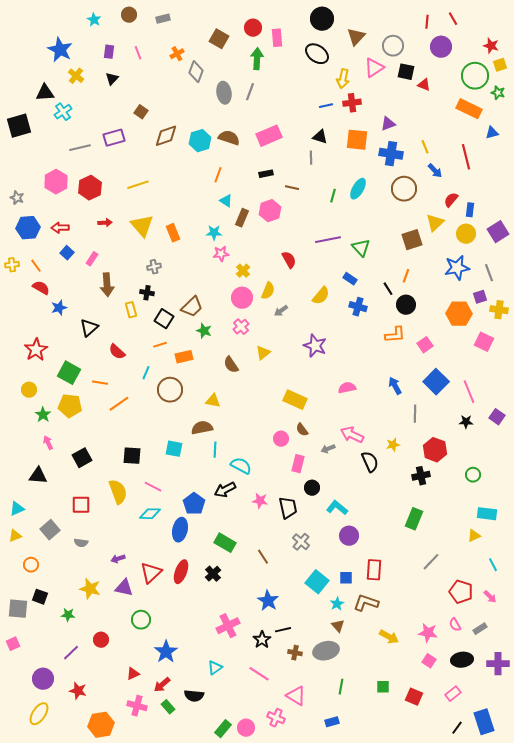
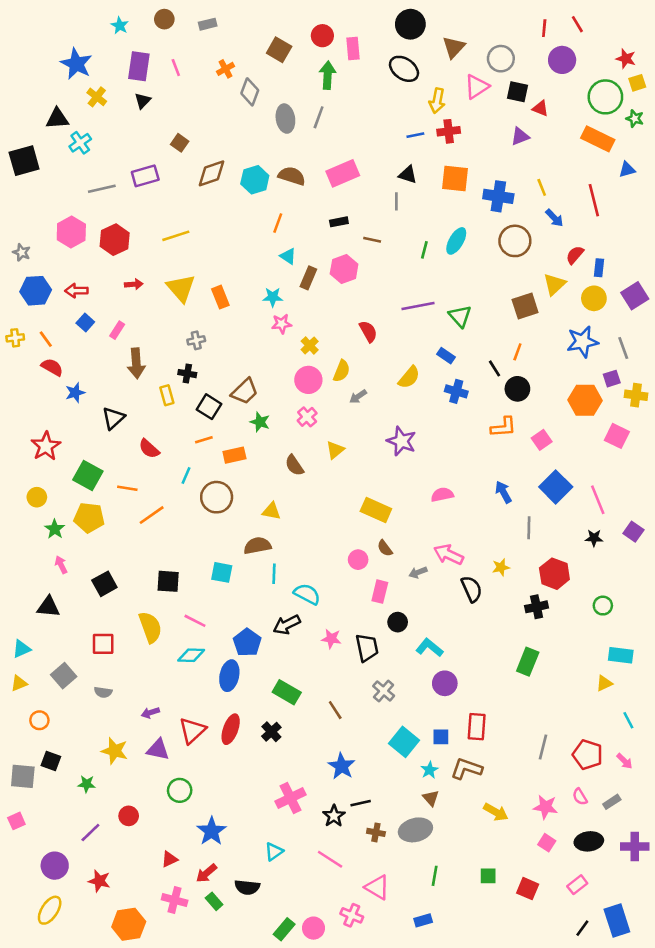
purple rectangle: (109, 52) -> (139, 66), size x1.6
purple triangle: (388, 124) -> (520, 136), moved
gray line: (431, 562) -> (543, 747), moved, turned -30

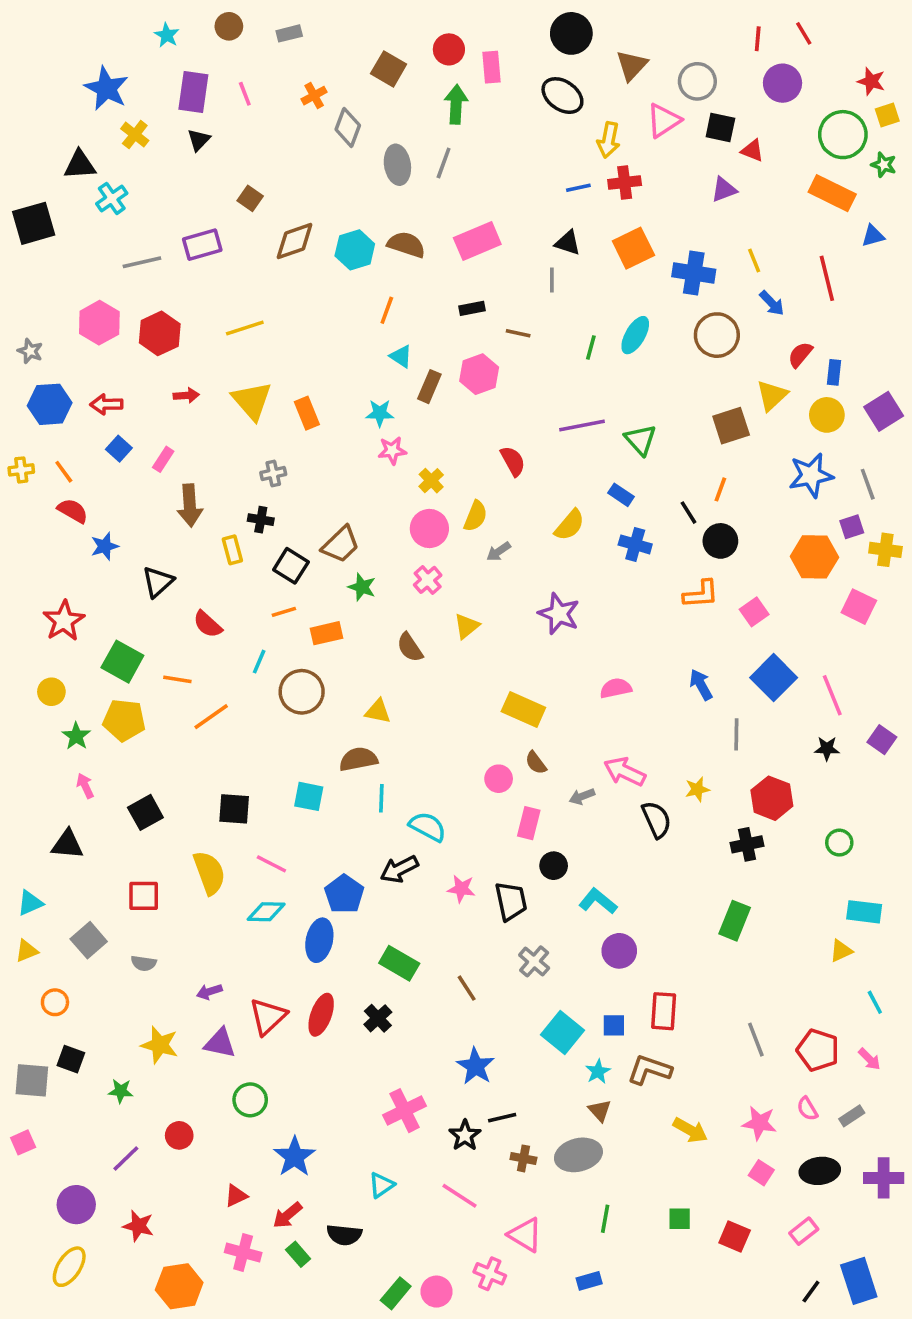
orange square: (455, 178) -> (633, 248), turned -32
gray line: (543, 747) -> (756, 1040), turned -35

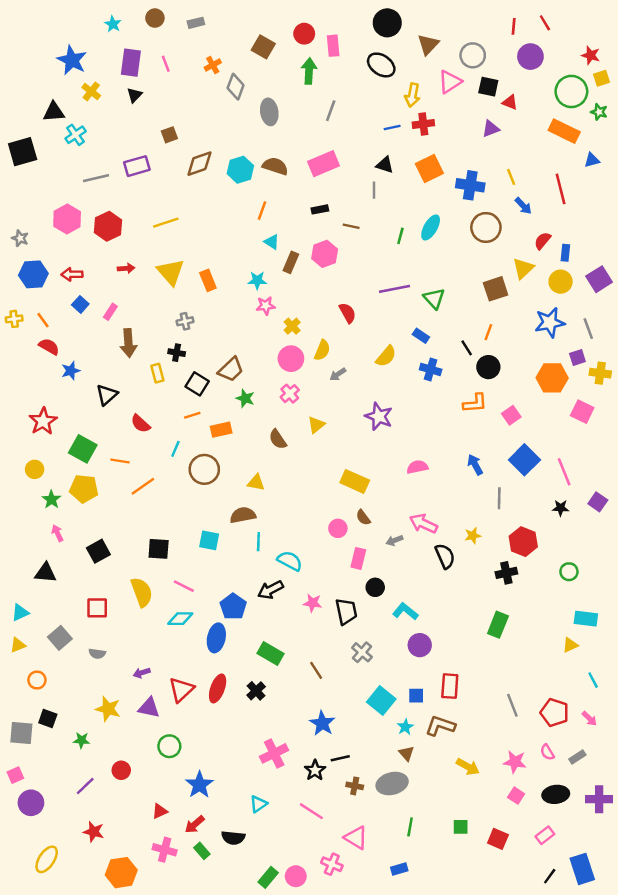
gray line: (444, 163) -> (331, 111), moved
brown square: (250, 198) -> (169, 135), turned 35
purple circle: (76, 1205) -> (31, 803), moved

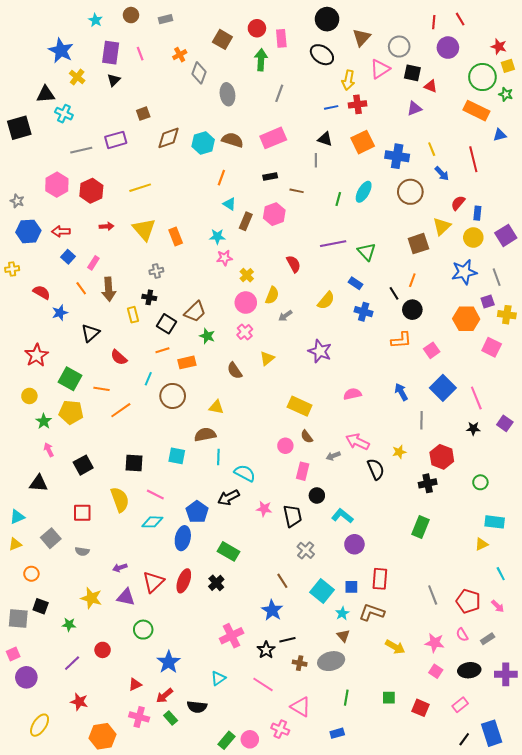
cyan cross: (76, 135) -> (64, 114), turned -30
orange line: (43, 320) -> (81, 288), moved
brown line: (316, 670) -> (282, 581), moved

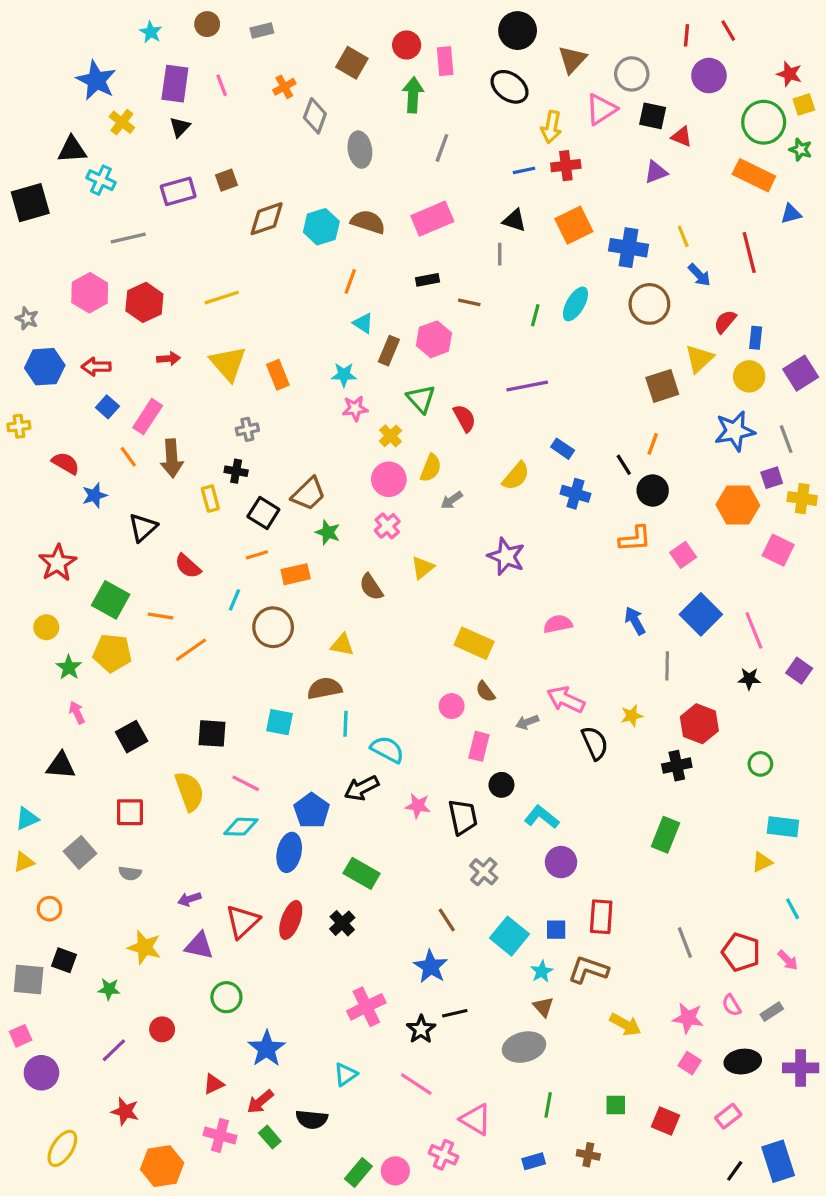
purple rectangle: (116, 140) -> (178, 191), moved
green triangle: (367, 252) -> (421, 399), moved
pink rectangle: (93, 263) -> (148, 417), size x1.5
brown cross: (300, 663) -> (588, 1155), moved

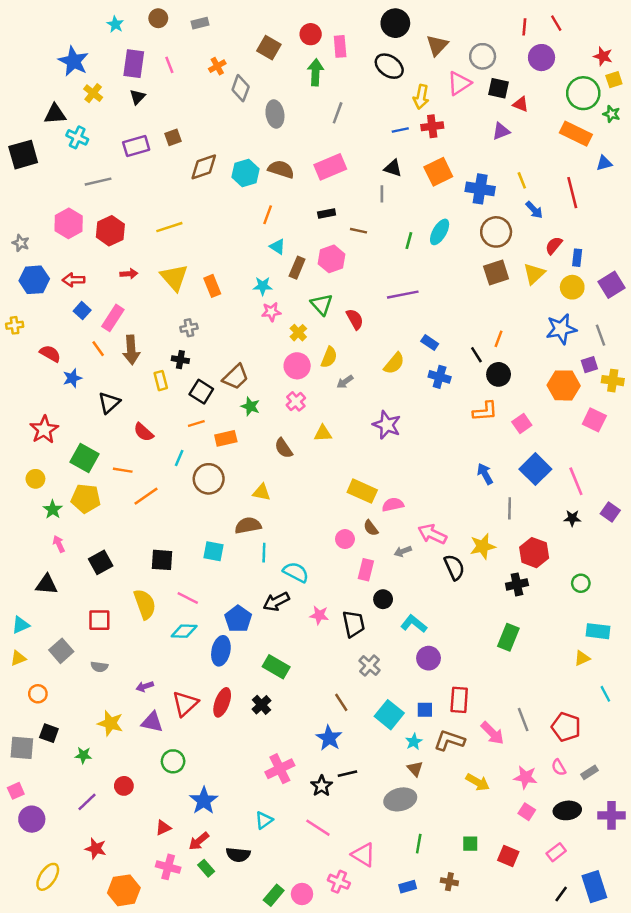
brown square: (662, 386) -> (496, 272), moved
yellow triangle: (423, 568) -> (323, 433), turned 36
pink semicircle: (558, 624) -> (393, 505), moved
yellow star: (632, 716) -> (483, 546), size x1.5
pink arrow: (788, 960) -> (492, 733), moved, size x1.5

